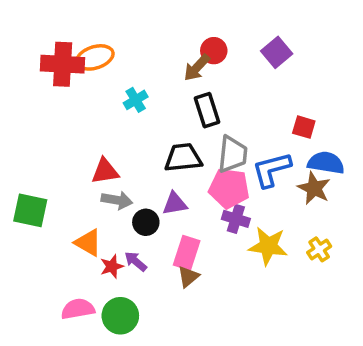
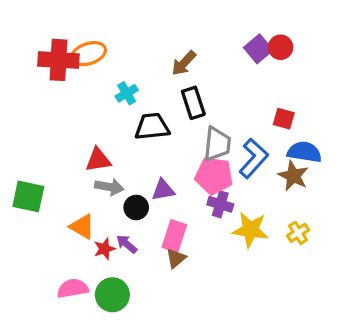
red circle: (214, 51) -> (281, 47), moved
black trapezoid: (183, 158) -> (152, 127), moved
blue L-shape: (272, 170) -> (254, 158), turned 147

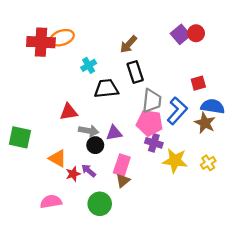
red square: (284, 119) -> (198, 83), turned -32
gray arrow: (109, 187) -> (89, 131), moved
green circle: (112, 295) -> (100, 204), moved

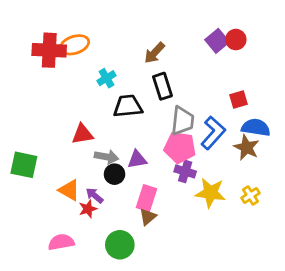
purple arrow: (89, 171) -> (95, 195), moved

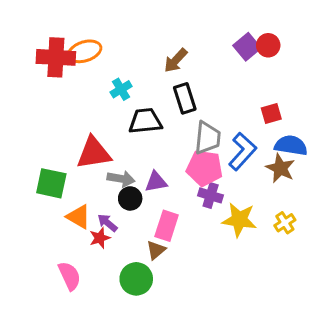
red triangle: (83, 134) -> (94, 153), size x1.4
green square: (24, 165) -> (51, 183), moved
brown triangle: (148, 217) -> (156, 250), moved
pink semicircle: (61, 242) -> (69, 276), turned 75

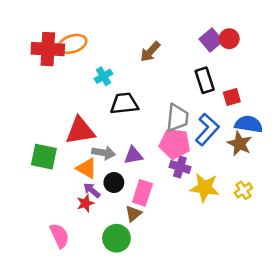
black rectangle: (185, 98) -> (205, 80), moved
black circle: (130, 198) -> (114, 183), moved
orange triangle: (79, 217) -> (87, 168), moved

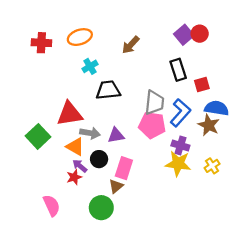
orange ellipse: (72, 44) -> (80, 37), moved
red cross: (48, 49) -> (41, 43), size x0.7
green square: (44, 157) -> (38, 136), turned 35
purple cross: (180, 167) -> (180, 146), moved

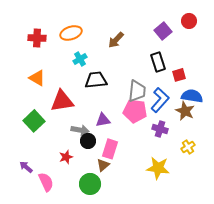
red circle: (200, 34) -> (189, 21), moved
gray arrow: (90, 133) -> (80, 130), moved
orange triangle: (75, 147) -> (37, 78), moved
yellow star: (178, 164) -> (158, 168), moved
purple arrow: (80, 166) -> (26, 167), moved

